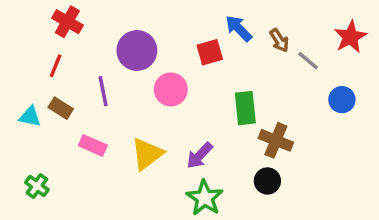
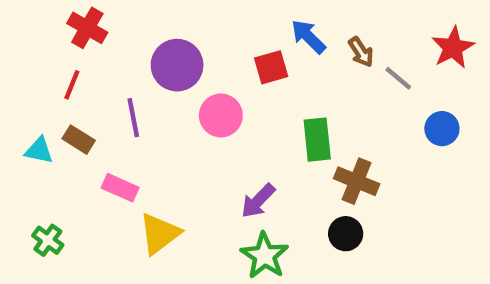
yellow triangle: (147, 154) -> (160, 234), moved

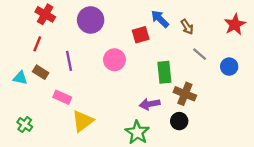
purple circle: (177, 65) -> (91, 20), moved
gray line: (398, 78) -> (200, 54), moved
purple arrow: (258, 201) -> (150, 104), moved, turned 36

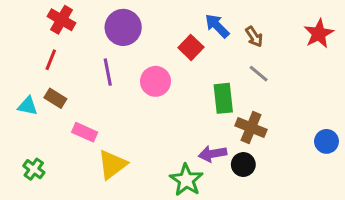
red square: (141, 35) -> (191, 47), turned -30
gray line: (200, 54) -> (259, 74), moved
purple line: (69, 61) -> (108, 72), moved
blue circle: (229, 67) -> (326, 141), moved
purple arrow: (150, 104) -> (212, 154), moved

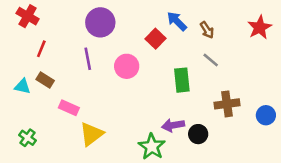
red cross: (62, 20) -> (28, 16), moved
brown cross: (251, 128) -> (227, 104), moved, turned -30

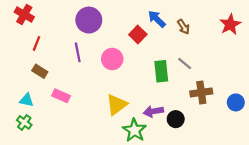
gray line: (211, 60) -> (185, 63), moved
cyan triangle: (23, 86) -> (26, 100), moved
yellow triangle: (92, 134) -> (117, 105), moved

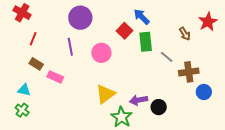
brown arrow: (183, 27) -> (185, 34), moved
green rectangle: (161, 71) -> (146, 42), moved
brown cross: (201, 92) -> (189, 72), moved
pink rectangle: (61, 96) -> (55, 77), moved
blue circle: (236, 102) -> (204, 92), moved

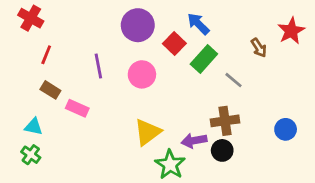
purple circle: (80, 18) -> (138, 25), moved
green rectangle: (146, 42) -> (204, 59), turned 48
brown cross: (189, 72) -> (225, 121), moved

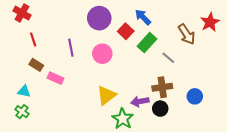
brown arrow: (259, 48) -> (187, 34), size x1.5
red line: (46, 55) -> (33, 39), turned -40
blue circle: (286, 129) -> (195, 96), moved

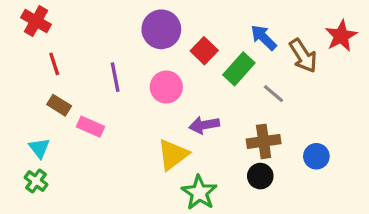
blue arrow: (143, 17) -> (264, 38), moved
cyan triangle: (24, 91) -> (39, 148), turned 40
purple arrow: (140, 101) -> (204, 125), moved

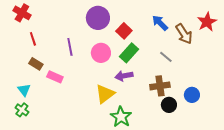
green rectangle: (239, 69) -> (129, 53), moved
black circle: (260, 176) -> (169, 105), moved

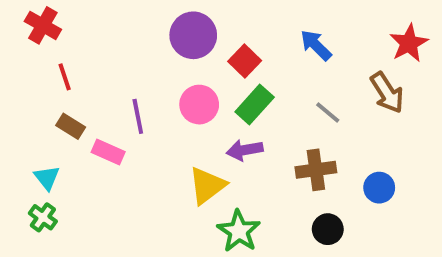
brown arrow: (184, 34) -> (387, 93), moved
purple line: (70, 47) -> (138, 116), moved
black circle: (169, 105) -> (328, 229), moved

